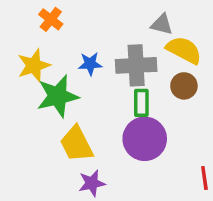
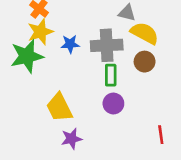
yellow star: (34, 65) -> (40, 32), moved
green star: (58, 96) -> (27, 56), moved
purple circle: (145, 139) -> (113, 104), size x0.6

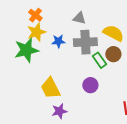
gray triangle: (127, 13) -> (79, 18), moved
green rectangle: (111, 75) -> (99, 60), moved, turned -35

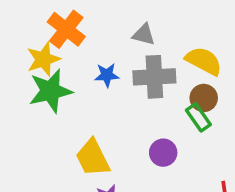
orange cross: (35, 15) -> (66, 29), size x1.5
yellow star: (36, 32) -> (43, 59), moved
green rectangle: (99, 60) -> (198, 117), moved

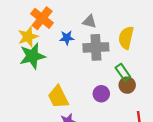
yellow semicircle: (204, 61) -> (126, 38), turned -105
blue star: (107, 75) -> (67, 38), moved
brown circle: (204, 98) -> (127, 85), moved

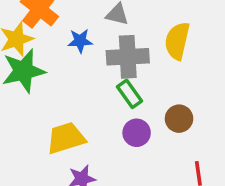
green rectangle: (123, 72) -> (130, 94), moved
yellow trapezoid: (58, 97) -> (66, 138), turned 100

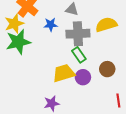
yellow semicircle: (177, 41) -> (106, 25), turned 60
yellow trapezoid: (66, 138) -> (64, 73), moved

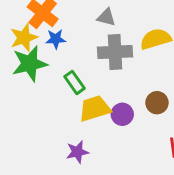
blue star: (51, 25) -> (56, 39), moved
green rectangle: (79, 55) -> (74, 82), moved

